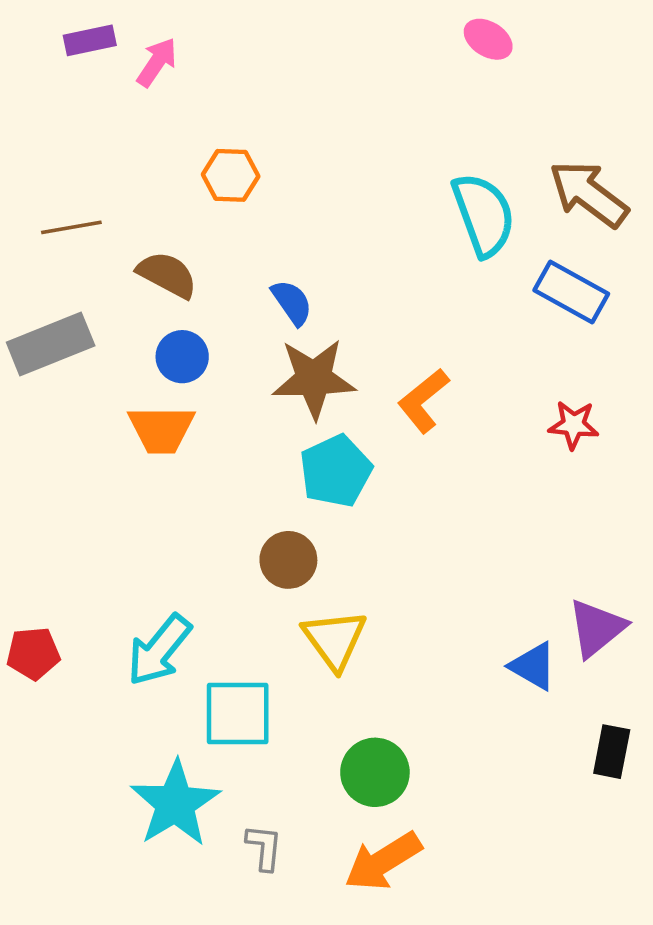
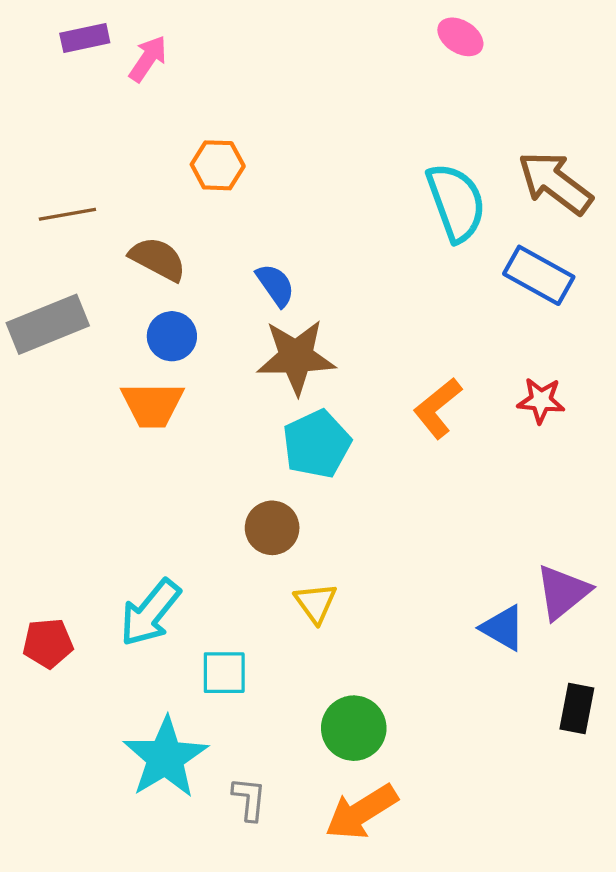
orange L-shape: (423, 401) -> (438, 408), moved
yellow triangle: (335, 640) -> (316, 603), size x0.7
red pentagon: (33, 653) -> (48, 643), moved
cyan square: (238, 713) -> (224, 673), size x0.7

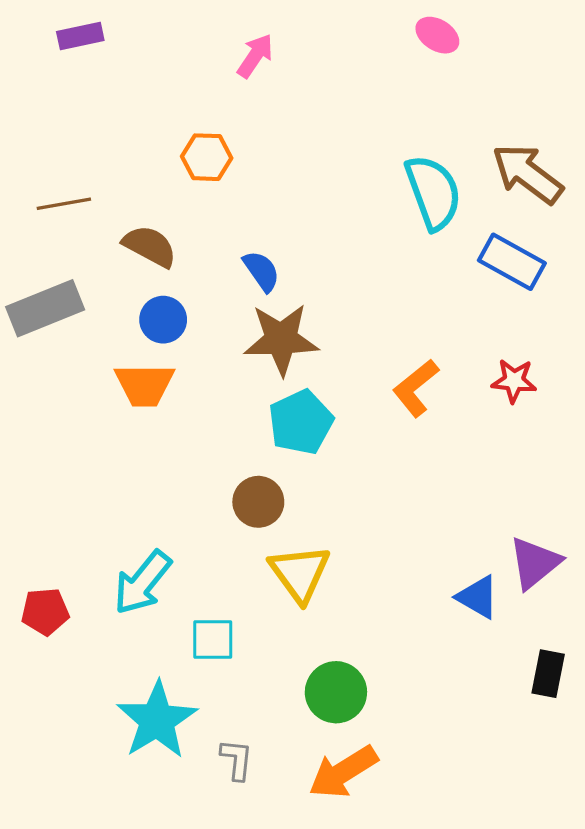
pink arrow: (148, 59) -> (255, 56), moved
yellow triangle: (316, 603) -> (300, 573), size x1.5

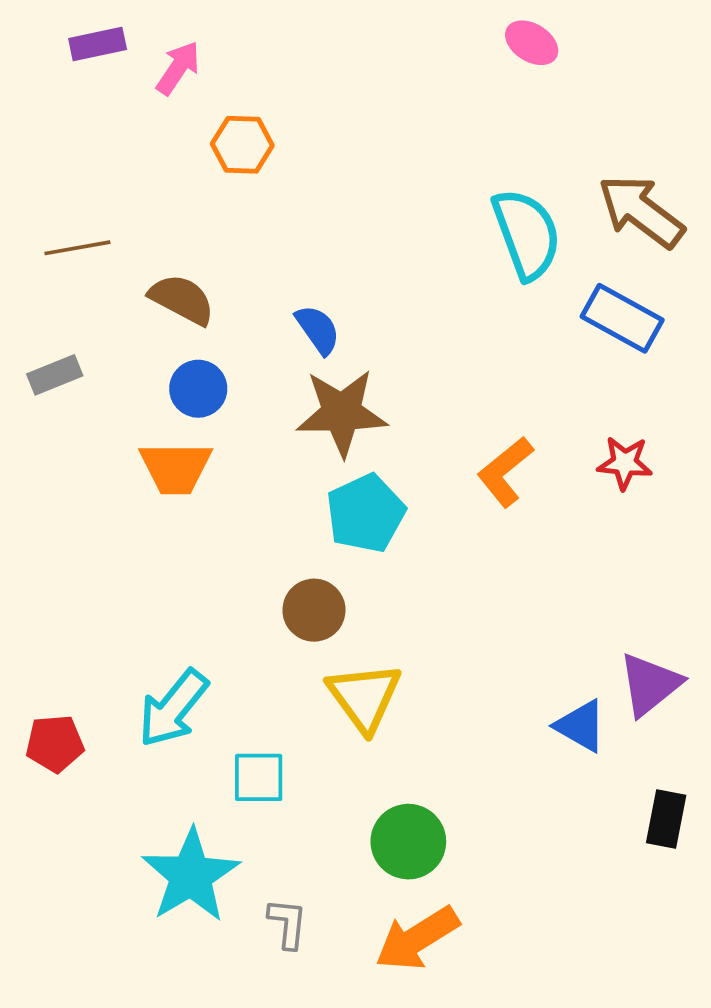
pink arrow: (255, 56) -> (178, 68), moved
orange hexagon: (207, 157) -> (242, 145), moved
gray rectangle: (45, 308) -> (55, 375), size x0.6

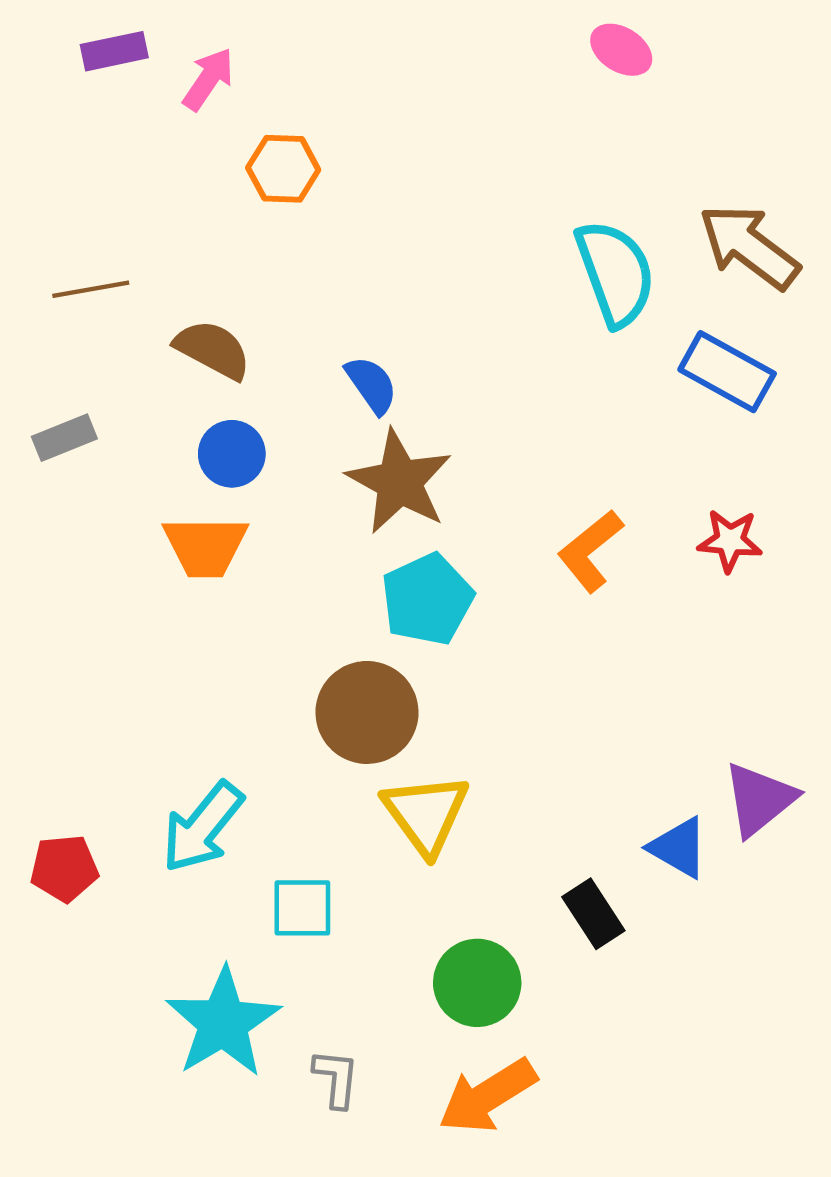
brown star: (342, 413) -> (399, 482), turned 30
brown circle: (314, 610) -> (367, 712), size x1.4
black rectangle: (666, 819) -> (593, 914), moved, turned -44

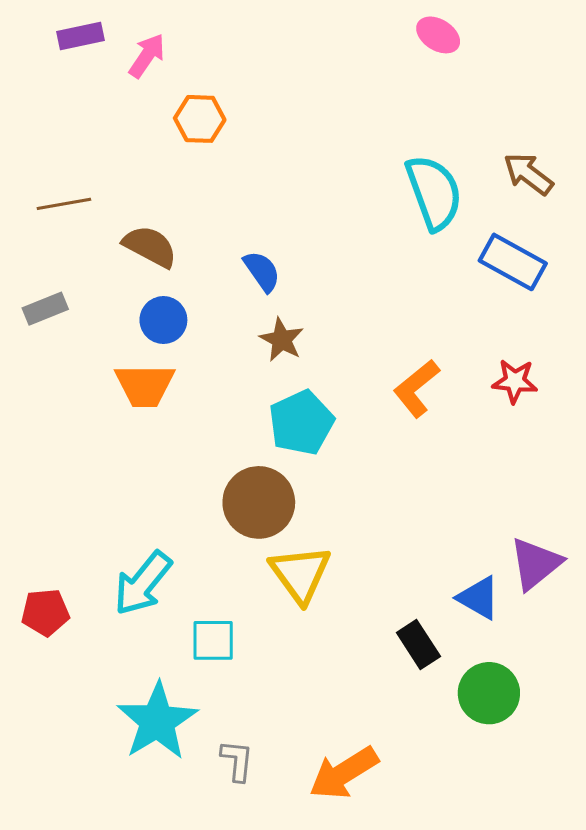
brown arrow: (749, 247) -> (528, 174), size x0.7
brown star: (399, 482) -> (282, 340), size x0.6
green circle: (477, 983) -> (489, 693), moved

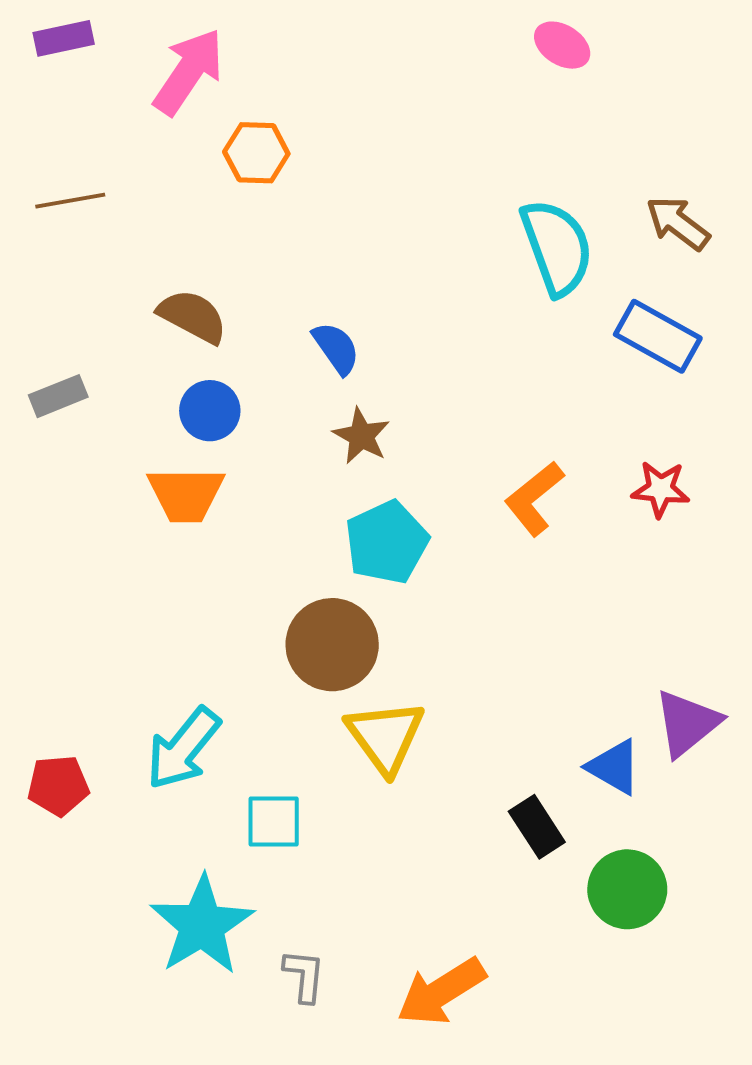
purple rectangle: (81, 36) -> (64, 38), moved
pink arrow: (147, 56) -> (189, 72), size x1.5
brown line: (64, 204) -> (70, 201), moved

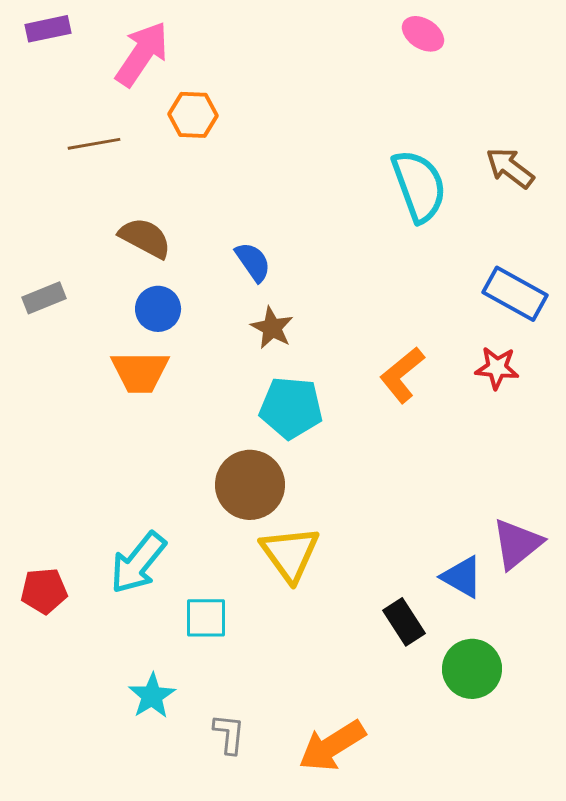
brown line: (70, 201) -> (94, 144), moved
blue rectangle: (658, 336) -> (515, 294), moved
cyan pentagon: (387, 542) -> (291, 408), turned 30
cyan star: (202, 925) -> (152, 696), size x0.6

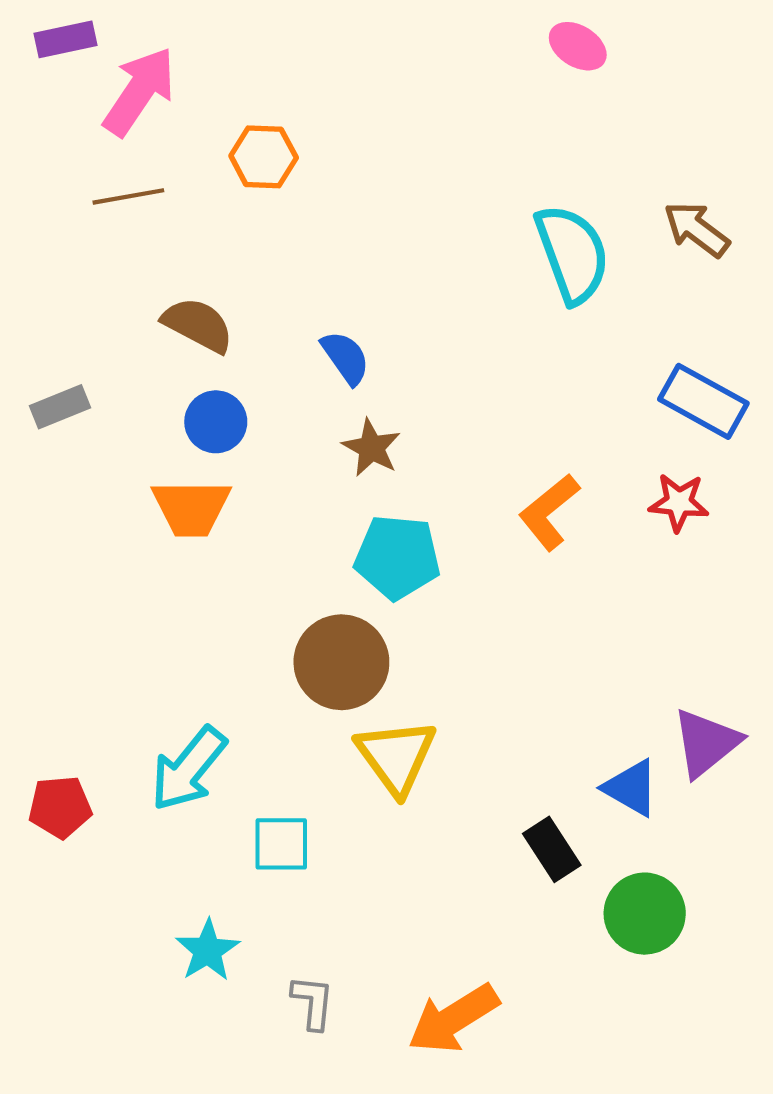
pink arrow: (142, 54) -> (139, 91), moved

